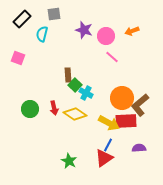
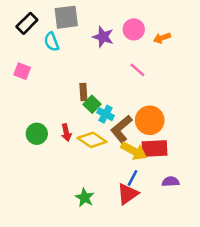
gray square: (54, 14) -> (66, 17), size x1.5
cyan semicircle: (42, 34) -> (52, 42), turned -35
pink circle: (106, 36) -> (134, 29), moved
brown L-shape: (140, 105) -> (121, 129), moved

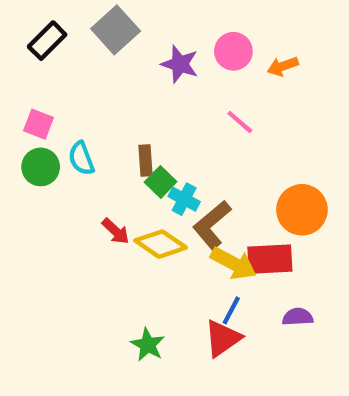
gray square: (66, 17) -> (116, 30), turned -35
cyan semicircle: (52, 42) -> (81, 158), moved
orange circle: (150, 120) -> (302, 210), moved
red arrow: (66, 133) -> (116, 231), turned -35
green circle: (37, 134) -> (41, 167), moved

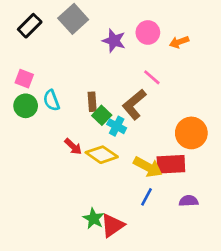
brown L-shape: (212, 225) -> (134, 104), moved
red triangle: (223, 338) -> (113, 225), moved

